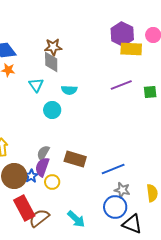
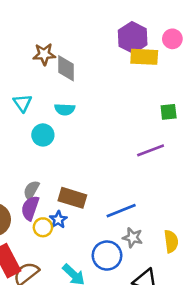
gray diamond: (51, 62) -> (66, 68), moved
purple line: (121, 85) -> (151, 150), moved
blue star: (31, 176) -> (58, 220), moved
blue circle: (115, 207) -> (107, 256), moved

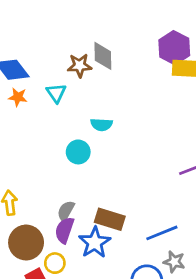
gray diamond: (66, 68) -> (103, 56), moved
cyan triangle: (22, 103) -> (56, 93), moved
blue star: (58, 220) -> (95, 243), size x1.6
yellow circle: (43, 227) -> (55, 263), moved

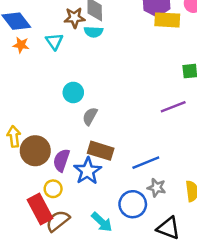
cyan semicircle: (101, 125) -> (93, 32), moved
gray semicircle: (66, 211) -> (90, 116), moved
brown circle: (26, 243) -> (35, 151), moved

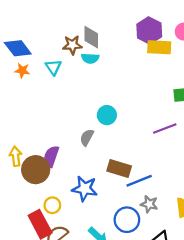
cyan circle: (73, 92) -> (107, 115), moved
brown rectangle: (101, 151) -> (119, 169), moved
purple semicircle: (61, 160) -> (51, 156), moved
blue star: (88, 171) -> (85, 189), turned -30

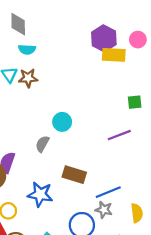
gray diamond: (91, 37) -> (18, 24), moved
brown star: (72, 45) -> (28, 78), moved
cyan semicircle: (90, 58) -> (27, 49), moved
blue line: (139, 181) -> (108, 192), moved

